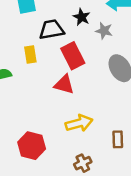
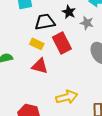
yellow rectangle: (30, 54) -> (37, 44), moved, turned -56
red triangle: (64, 84) -> (40, 66), moved

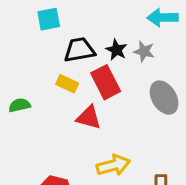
black star: (69, 12) -> (116, 50), moved
red triangle: (40, 66) -> (89, 118), moved

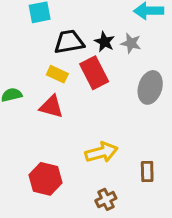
gray ellipse: (164, 98) -> (150, 87), turned 48
red triangle: (89, 118) -> (51, 107), moved

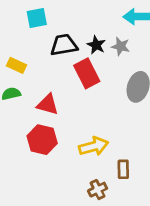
yellow rectangle: (57, 74) -> (17, 65), moved
brown rectangle: (147, 171) -> (123, 169), moved
red hexagon: (46, 179) -> (42, 140), moved

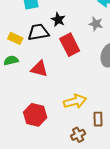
black trapezoid: (64, 45) -> (38, 32), moved
black star: (96, 45) -> (58, 20), moved
red hexagon: (42, 140) -> (35, 115), moved

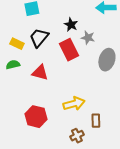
black star: (58, 20) -> (71, 25), moved
gray star: (96, 24) -> (88, 38), moved
black trapezoid: (38, 32) -> (39, 38), turned -40

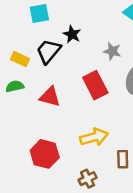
black star: (71, 25) -> (72, 34), moved
red rectangle: (69, 50) -> (95, 85), moved
brown cross: (77, 136) -> (88, 179), moved

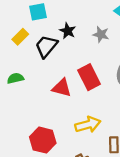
gray star: (112, 51) -> (101, 34), moved
yellow rectangle: (20, 59) -> (20, 37), moved, turned -70
red triangle: (50, 97) -> (62, 88), moved

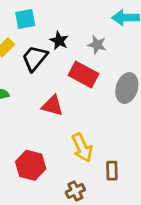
red rectangle: (89, 77) -> (83, 75), moved, turned -35
yellow arrow: (88, 125) -> (82, 148), turned 80

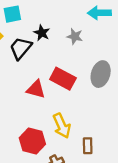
red rectangle: (83, 75) -> (63, 79), moved
red hexagon: (31, 165) -> (32, 141), moved

